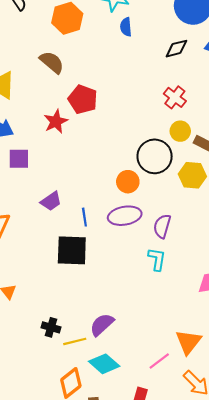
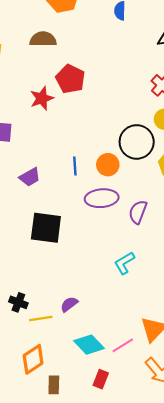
brown semicircle: (52, 62) -> (43, 39), turned -45
blue line: (84, 217) -> (75, 166), moved
cyan L-shape: (157, 259) -> (124, 263), moved, turned -135
purple semicircle: (102, 325) -> (69, 304), size x0.7
cyan diamond: (104, 364) -> (89, 345), moved

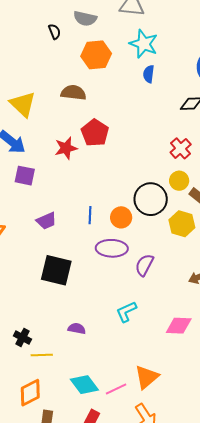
purple semicircle: (69, 304) -> (77, 329), moved, turned 42

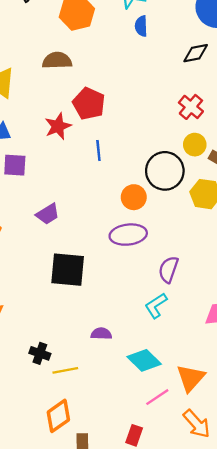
blue line: (90, 215) -> (98, 151), moved
purple semicircle: (144, 265) -> (168, 269), moved
cyan diamond: (84, 385) -> (144, 360), moved

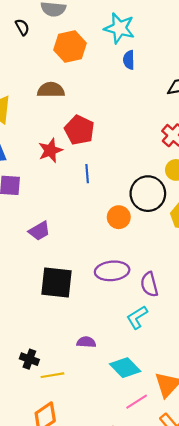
purple ellipse: (128, 235) -> (112, 271), moved
purple semicircle: (168, 269) -> (149, 284), turned -35

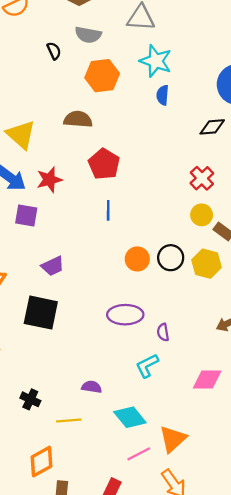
red star: (50, 150) -> (49, 180), moved
black circle: (148, 194) -> (171, 258), moved, size x0.7
black square: (56, 282) -> (41, 313), moved
purple semicircle: (149, 284) -> (163, 332), size x0.7
yellow line: (52, 375) -> (69, 421), moved

